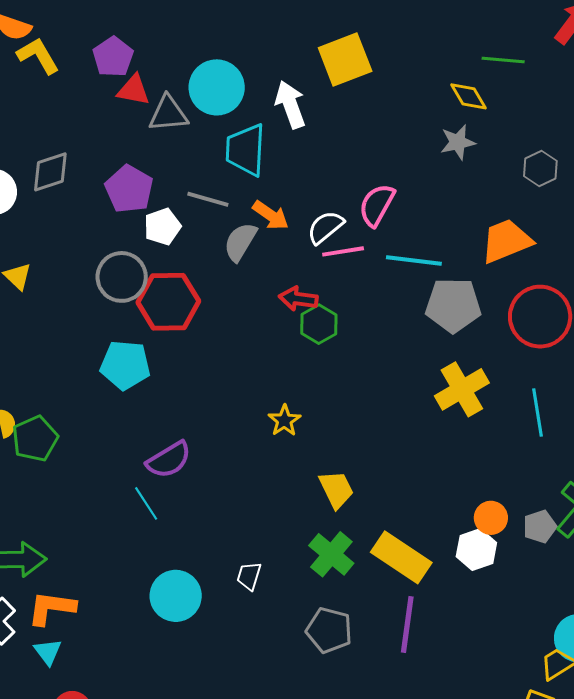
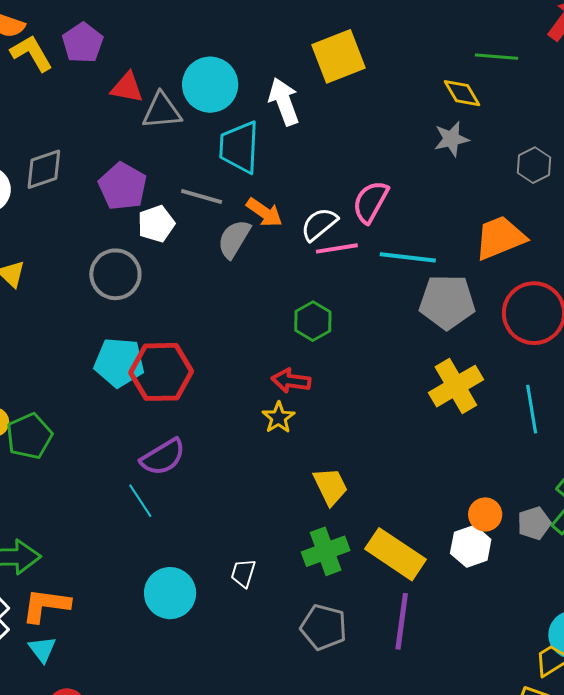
purple pentagon: (113, 57) -> (83, 43), moved
red arrow: (298, 299) -> (291, 381), moved
red hexagon: (168, 302) -> (161, 372), moved
green cross: (331, 554) -> (326, 551), turned 30

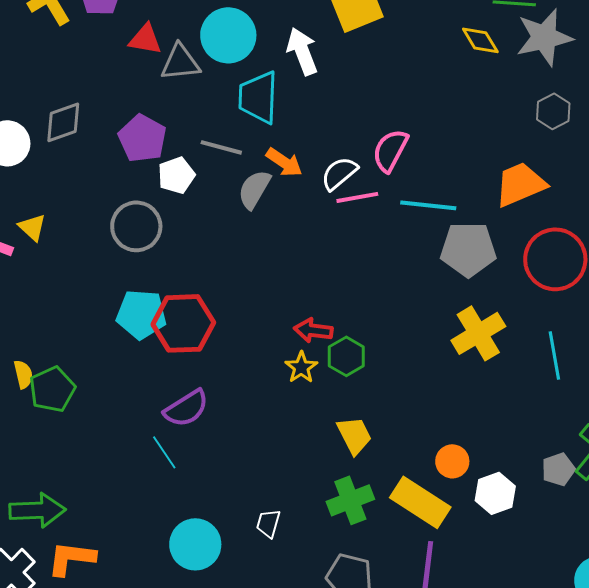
gray star: (451, 139) -> (544, 37), moved, size x1.6
green hexagon: (313, 321) -> (346, 356), moved
orange circle: (485, 514) -> (452, 461), moved

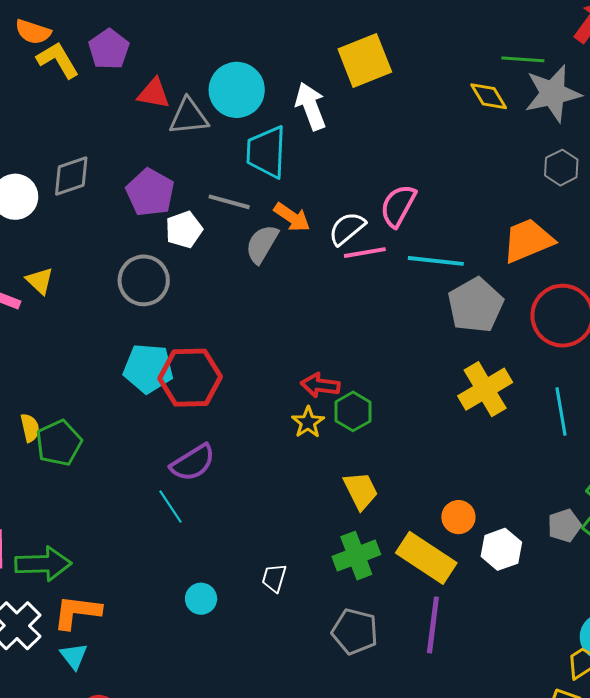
gray pentagon: (468, 249) -> (476, 305), turned -30
cyan circle: (195, 544) -> (201, 599), size x0.6

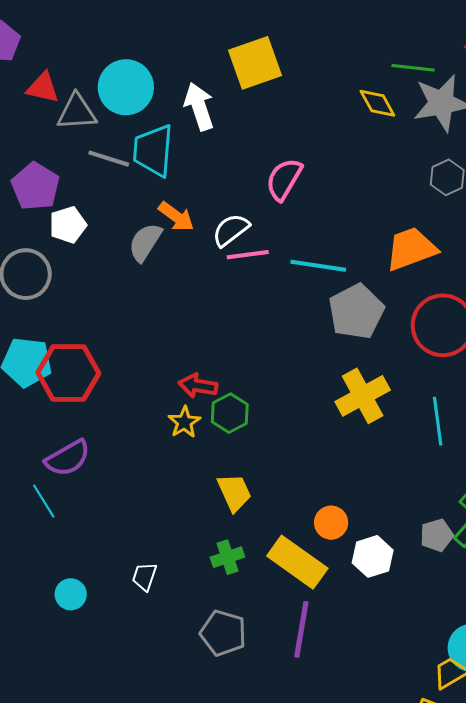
gray line: (229, 202) -> (109, 159), moved
pink semicircle: (398, 206) -> (284, 179), moved
green cross: (356, 556) -> (227, 557), size x0.7

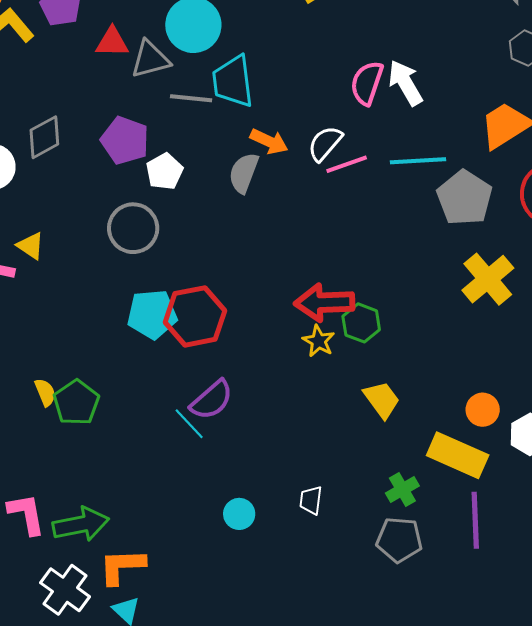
white arrow: (199, 106) -> (405, 83), moved
red arrow: (198, 386) -> (324, 303), size x1.5
cyan line: (44, 501) -> (189, 424), moved
green cross: (227, 557) -> (402, 490), moved
cyan circle: (71, 594) -> (239, 514), moved

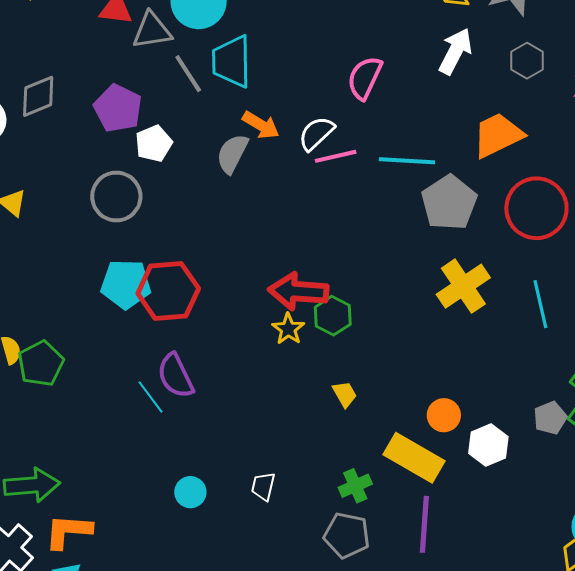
white arrow: (405, 83) -> (455, 51), moved, turned 51
gray line: (191, 98) -> (188, 74), turned 45
purple semicircle: (212, 400) -> (175, 376), turned 99
yellow trapezoid: (382, 400) -> (345, 394), size x0.7

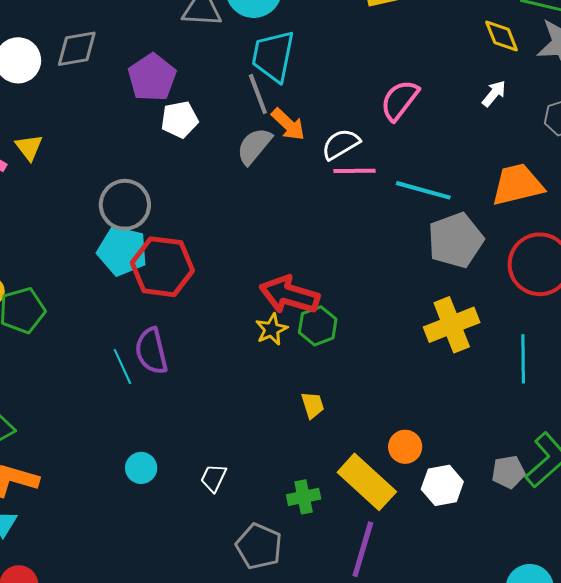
white arrow: (455, 51) -> (494, 94), size x0.6
gray line: (188, 74) -> (258, 94), moved
gray circle: (116, 196) -> (125, 205), moved
gray pentagon: (347, 535) -> (259, 546), moved

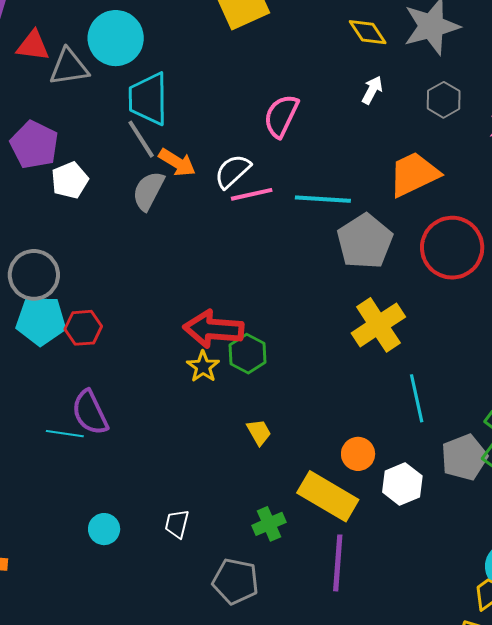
red hexagon: (162, 267) -> (83, 328), size x0.6
cyan line: (523, 359) -> (417, 398), moved
cyan line: (122, 367) -> (65, 434), turned -45
gray pentagon: (508, 472) -> (464, 457), size x1.4

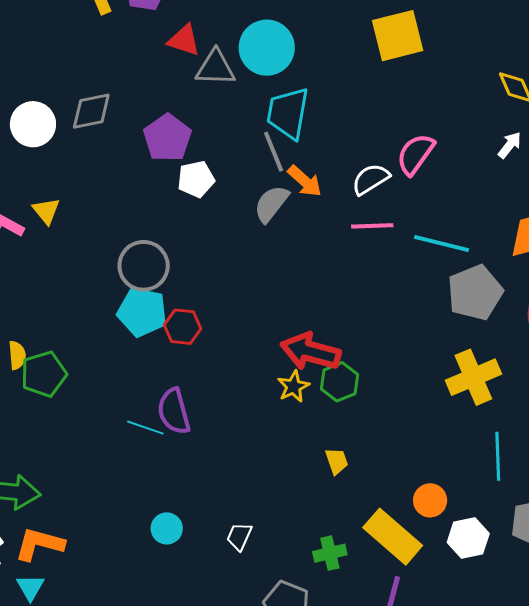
white semicircle: (233, 171) -> (371, 179), moved

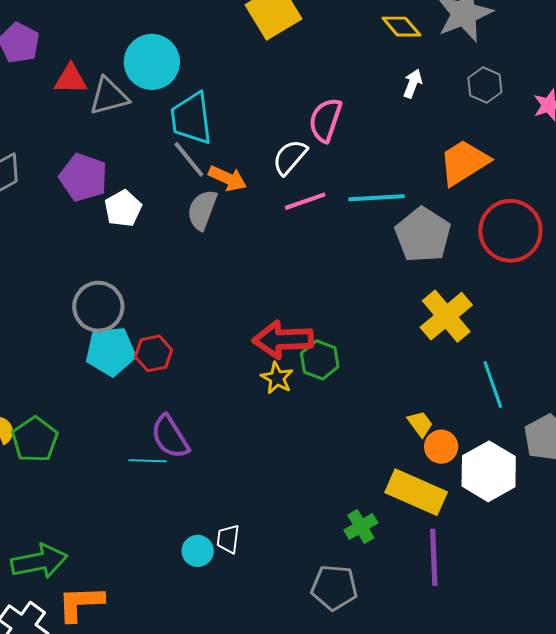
yellow trapezoid: (337, 461) -> (420, 424), moved
white trapezoid: (239, 536) -> (228, 539), moved
white hexagon: (468, 538) -> (489, 471), size x1.4

